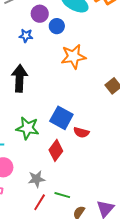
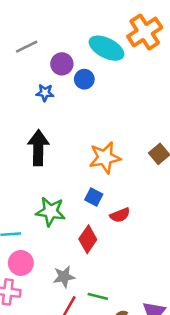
orange star: (73, 57) -> (105, 158), moved
blue square: (61, 118) -> (94, 197), size x0.6
red semicircle: (81, 132) -> (120, 215), turned -35

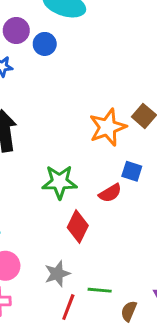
orange star: (105, 158) -> (108, 127), moved
blue square: (94, 197) -> (132, 171), moved
green star: (51, 212) -> (59, 182), moved

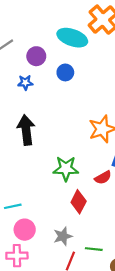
blue circle: (45, 44) -> (65, 72), moved

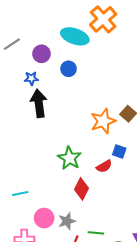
black arrow: (26, 130) -> (39, 103), moved
green star: (66, 169) -> (69, 158), turned 30
pink circle: (25, 230) -> (44, 218), moved

